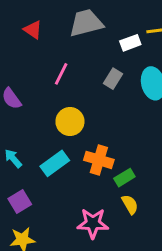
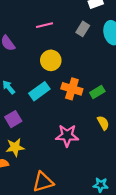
pink line: (61, 74) -> (44, 25), turned 49
green rectangle: (124, 178) -> (97, 92), moved
yellow semicircle: (130, 204) -> (103, 123), moved

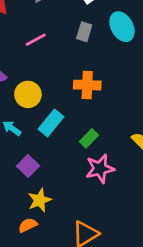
yellow circle: (51, 60) -> (28, 94), moved
orange cross: (72, 89) -> (87, 85), moved
green rectangle: (97, 92) -> (89, 138), moved

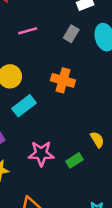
green rectangle: (89, 138) -> (75, 160), moved
pink star: (100, 169) -> (41, 154), moved

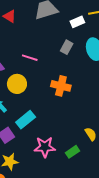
pink line: (28, 31) -> (30, 58), moved, turned 35
cyan rectangle: (24, 106) -> (26, 120), moved

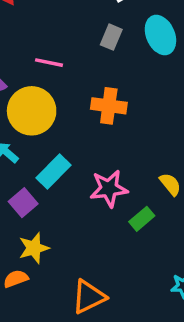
yellow circle: (17, 84) -> (32, 111), size x1.4
pink star: (45, 147) -> (109, 189), moved

